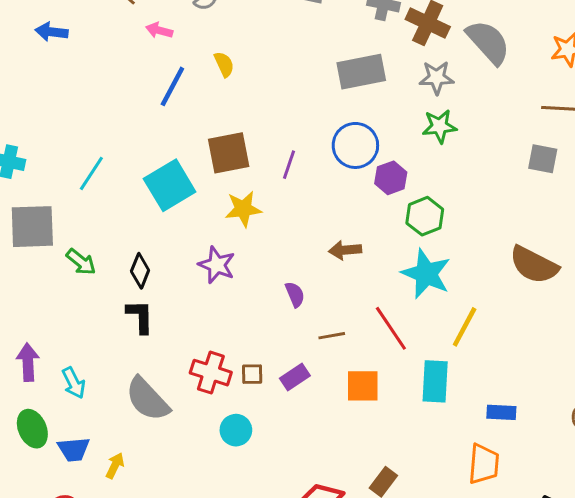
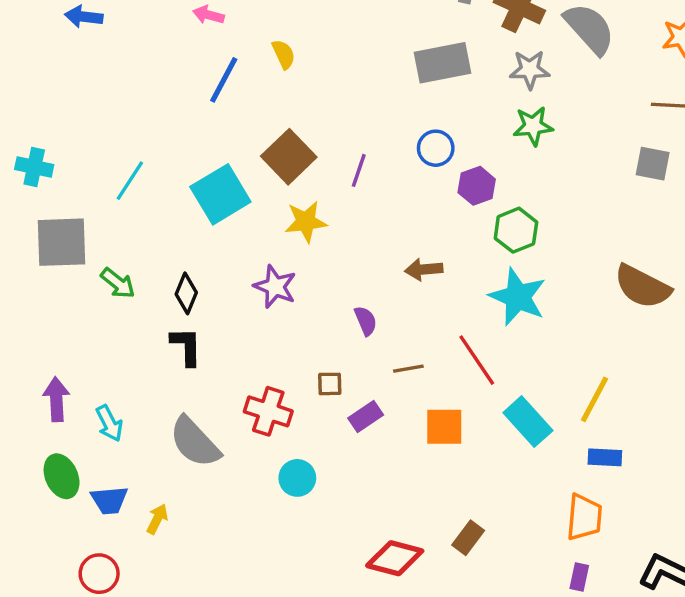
blue circle: (355, 145) -> (436, 148), size x0.7
brown square: (229, 153) -> (289, 157), turned -33
yellow line: (465, 327) -> (595, 399), moved
brown square: (252, 374) -> (330, 384), moved
cyan rectangle: (435, 381) -> (528, 422), turned -45

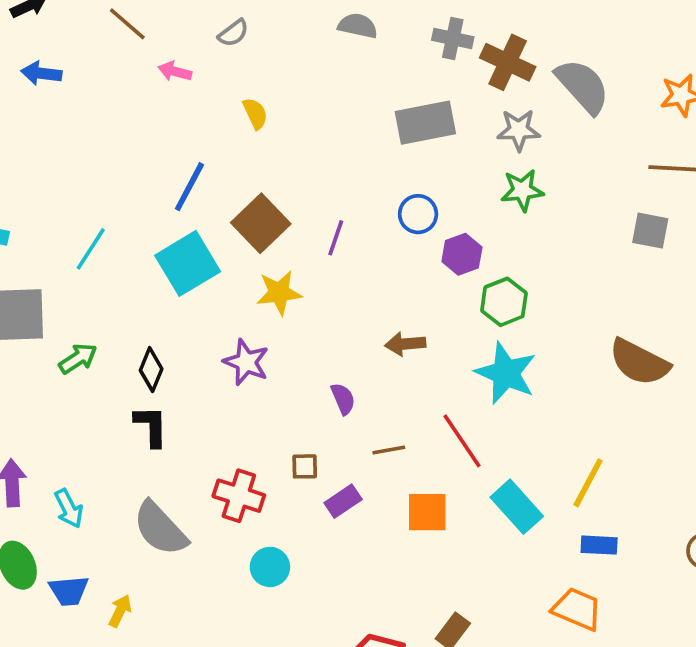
blue line: (224, 80) -> (189, 187), moved
green arrow: (118, 283) -> (78, 359), turned -72
orange trapezoid: (584, 517) -> (577, 609), turned -72

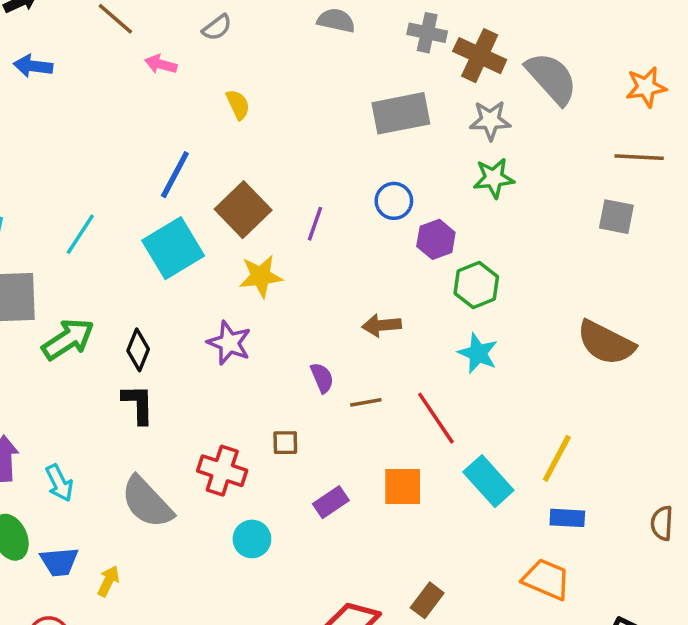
green arrow: (78, 359) -> (68, 339), size x1.4
cyan star: (506, 373) -> (478, 353), size x0.7
brown line: (389, 450) -> (366, 402), moved
purple rectangle: (343, 501) -> (331, 502), moved

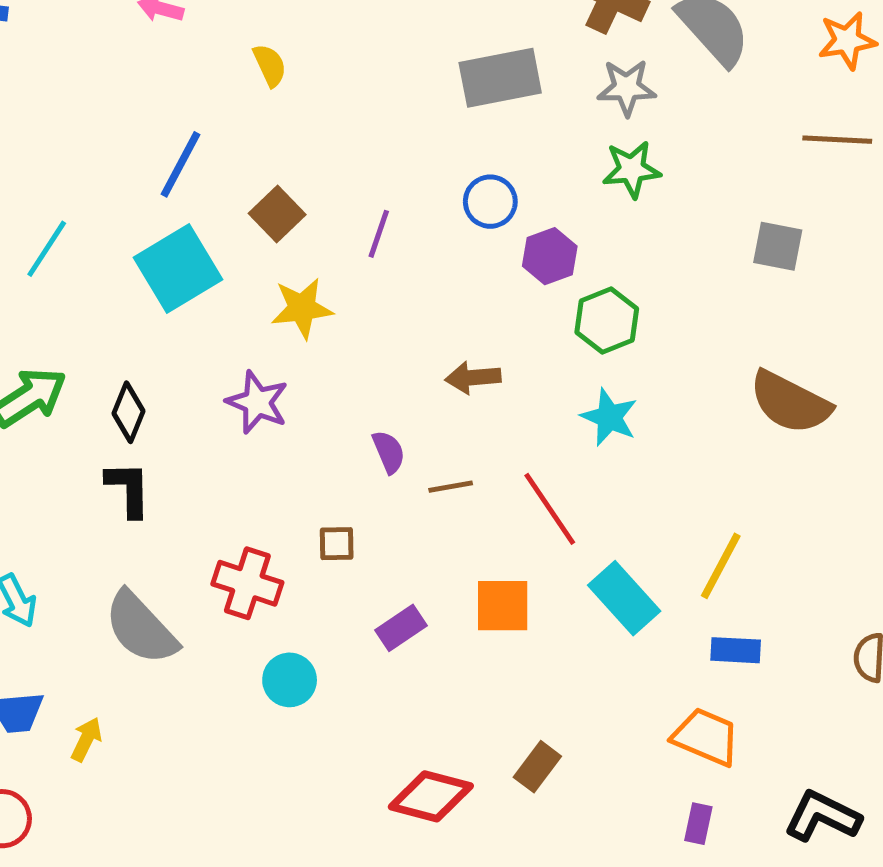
brown square: (243, 210) -> (277, 214), size x0.7
gray square: (616, 217) -> (778, 246), moved

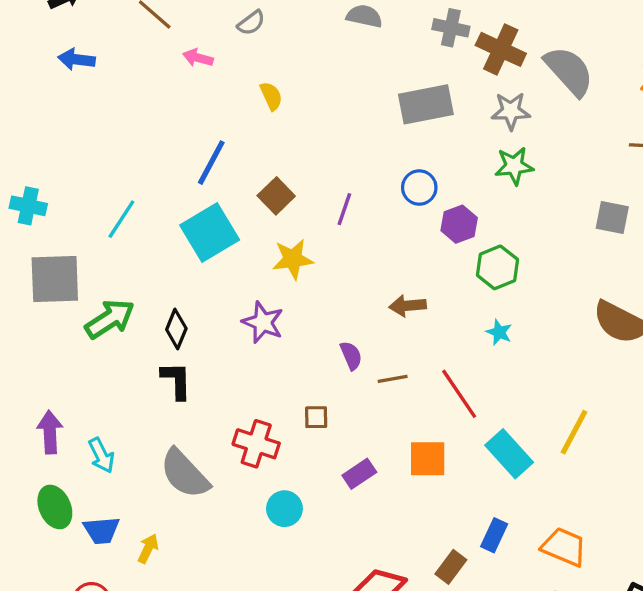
cyan star: (609, 417) -> (499, 332), size x0.7
blue rectangle: (736, 650) -> (494, 535), moved, turned -68

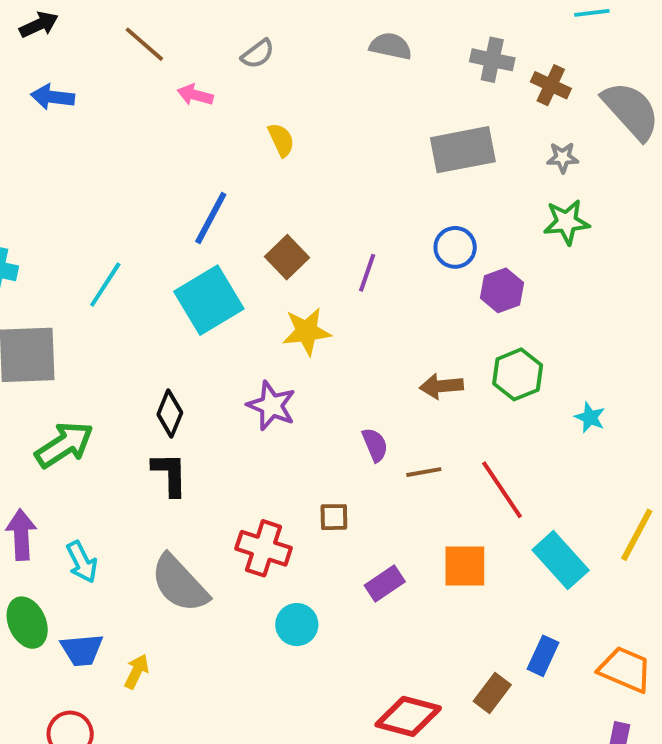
brown cross: (501, 49) -> (551, 85), size x0.7
gray star: (511, 111) -> (563, 157), size x0.7
green hexagon: (497, 267) -> (518, 374), moved
green arrow: (110, 319) -> (64, 445), moved
cyan star: (499, 332) -> (590, 417), moved

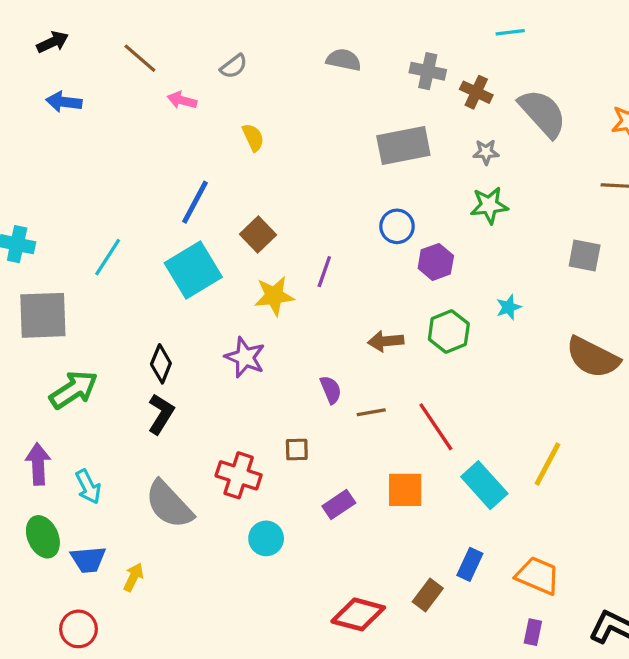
purple line: (367, 273) -> (324, 272), moved
cyan star: (590, 417) -> (509, 307), moved, turned 30
black L-shape: (170, 474) -> (161, 414), turned 33

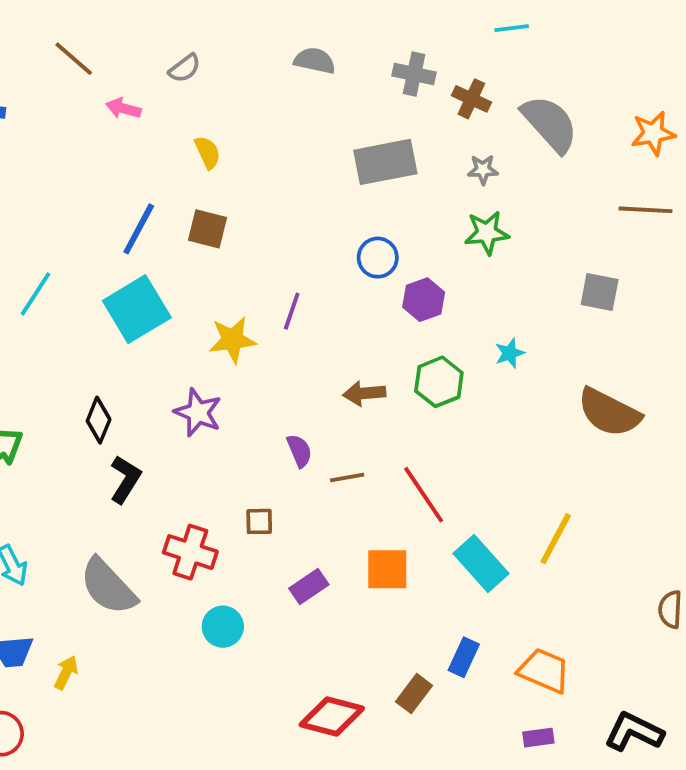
brown square: (258, 234) -> (208, 229), moved, turned -32
black L-shape: (161, 414) -> (125, 479), moved
purple rectangle: (533, 632) -> (538, 738), turned 70

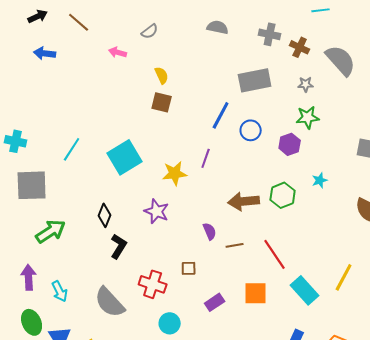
brown line: (74, 59) -> (79, 22), moved
blue line: (139, 229) -> (221, 115), moved
brown square: (208, 229) -> (162, 102), moved
purple hexagon: (424, 300) -> (290, 144), moved
brown arrow: (364, 393) -> (244, 201), size x1.4

